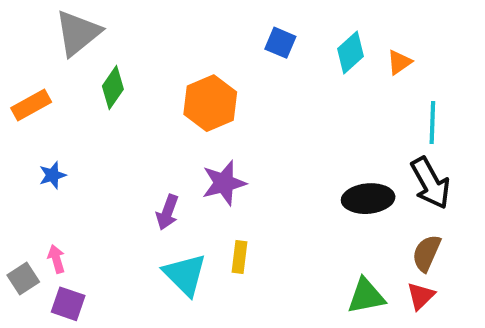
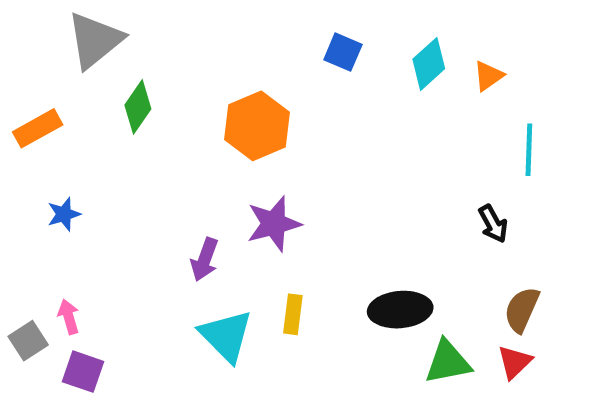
black arrow: (430, 183) -> (493, 224), moved, size x0.6
black ellipse: (368, 199) -> (400, 310), moved

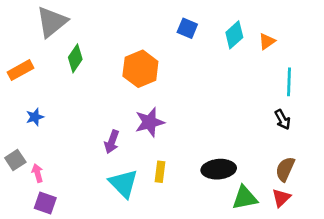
black arrow: (493, 224) -> (283, 120), moved
gray square: (28, 341) -> (15, 160), moved

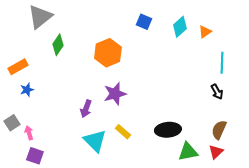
orange rectangle: (21, 70) -> (18, 67), moved
yellow rectangle: (160, 172) -> (123, 132), turned -56

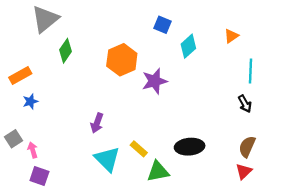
cyan diamond: (180, 27) -> (188, 46), moved
purple star: (115, 94) -> (155, 81), moved
green triangle: (188, 152) -> (158, 171), moved

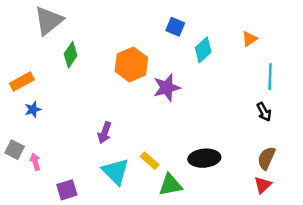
gray square: (13, 139) -> (15, 150), turned -30
purple square: (39, 176) -> (67, 190), moved, turned -36

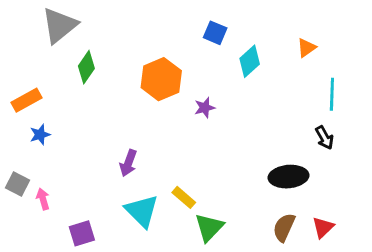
purple star: (167, 88) -> (205, 108), size x0.6
black ellipse: (204, 158) -> (289, 177), moved
brown semicircle: (266, 158) -> (284, 227), moved
green triangle: (170, 185) -> (209, 227), turned -35

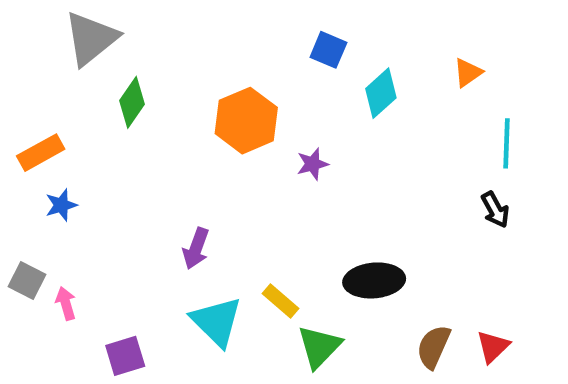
black ellipse: (289, 177) -> (374, 280), moved

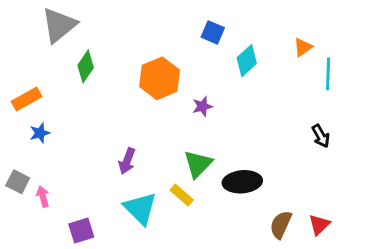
cyan line: (507, 143) -> (328, 74), moved
green triangle: (319, 347) -> (198, 164), moved

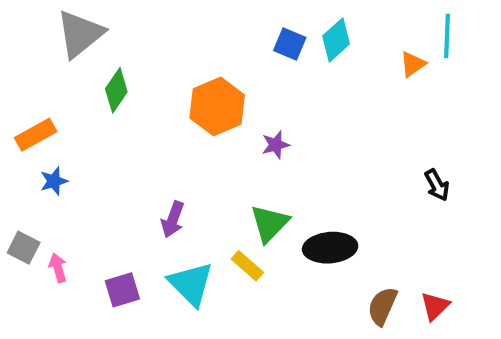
cyan diamond: (247, 61) -> (336, 40), moved
cyan line: (328, 74) -> (447, 36), moved
purple square: (81, 231) -> (122, 290), moved

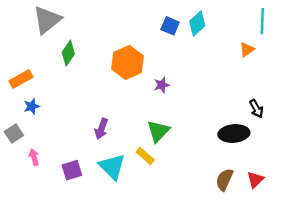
orange triangle: (413, 64) -> (247, 50), moved
gray square: (24, 248) -> (14, 133), moved, turned 30
black ellipse: (330, 248) -> (234, 133), moved

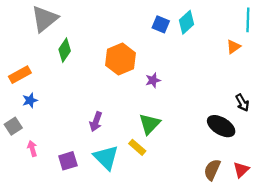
black ellipse: (234, 133) -> (221, 126), turned 36

